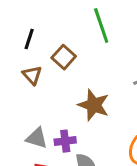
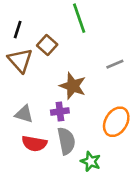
brown triangle: (32, 75) -> (20, 60), size x1.5
purple cross: (65, 141) -> (60, 112), moved

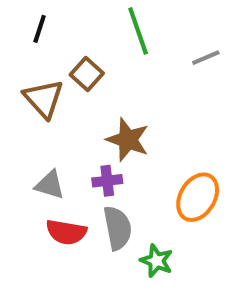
black line: (18, 30) -> (40, 29), moved
gray line: (115, 64) -> (206, 58), moved

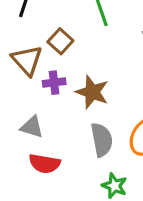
purple cross: (107, 181) -> (54, 83), moved
gray semicircle: (118, 228) -> (102, 140), moved

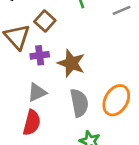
gray triangle: (32, 127) -> (37, 92), moved, turned -42
red semicircle: (45, 164) -> (32, 123), turned -85

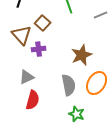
brown star: (71, 63) -> (82, 55), moved, turned 30
gray triangle: (37, 92) -> (27, 77), moved

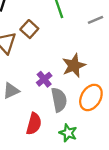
purple cross: (39, 49) -> (44, 79), moved, turned -32
red semicircle: (33, 100) -> (34, 124), moved

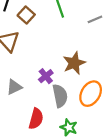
brown square: (29, 29) -> (26, 15), moved

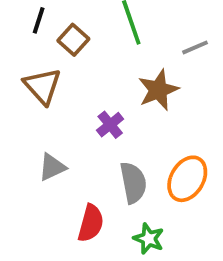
brown star: (74, 63) -> (158, 90), moved
purple cross: (46, 76) -> (110, 125), moved

